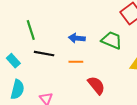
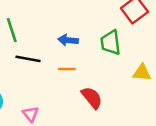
green trapezoid: (112, 40) -> (111, 43), turned -120

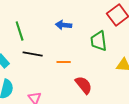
blue arrow: (68, 40) -> (64, 25), moved

